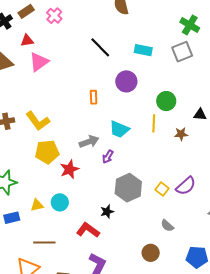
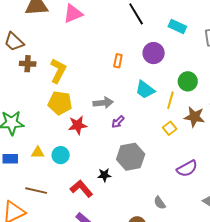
yellow L-shape: (38, 121) -> (58, 71), turned -130
cyan trapezoid: (119, 129) -> (145, 90), moved
brown star: (181, 134) -> (194, 117), size x1.5
yellow square: (162, 189) -> (170, 128), moved

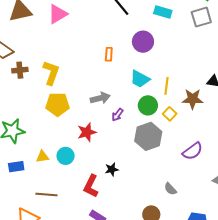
green circle: (188, 81) -> (148, 105), moved
red star: (78, 125) -> (87, 132), moved
gray hexagon: (131, 157) -> (148, 136), moved
red L-shape: (81, 189) -> (91, 186), turned -105

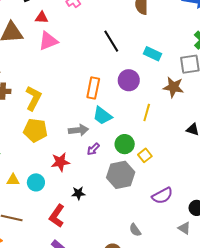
orange rectangle: (109, 54) -> (93, 88), size x1.5
cyan trapezoid: (140, 79) -> (102, 116), moved
yellow line: (166, 86) -> (147, 112), moved
brown star: (193, 99) -> (173, 87), moved
black star: (112, 169) -> (78, 193), moved

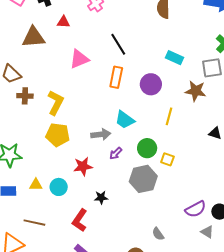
pink triangle: (48, 41) -> (79, 59), moved
black line: (111, 41) -> (118, 44), moved
orange rectangle: (93, 88) -> (116, 77), moved
yellow square: (145, 155) -> (167, 159), turned -32
purple semicircle: (162, 196) -> (196, 209), moved

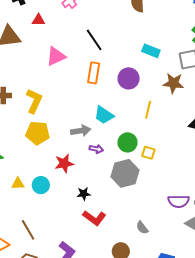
purple arrow: (116, 153) -> (96, 149), turned -120
purple semicircle: (196, 209) -> (179, 201), turned 30
red L-shape: (80, 220) -> (94, 218), moved, turned -85
brown line: (34, 223) -> (28, 230), moved, turned 50

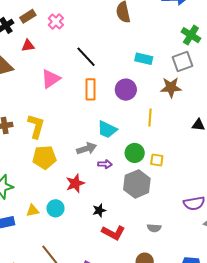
gray semicircle: (142, 228) -> (154, 228), moved, turned -40

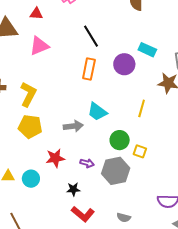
pink triangle: (51, 79) -> (39, 46), moved
purple circle: (126, 90) -> (124, 64), moved
purple arrow: (105, 164) -> (87, 163), moved

